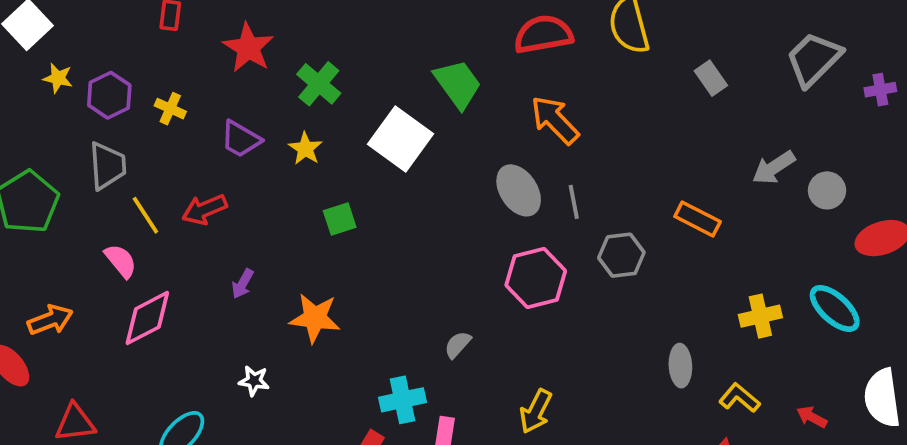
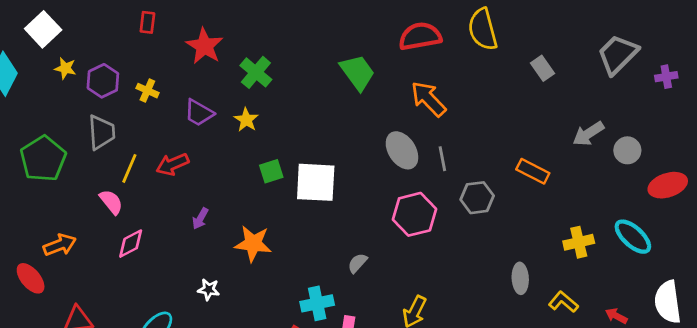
white square: (401, 139) -> (316, 182), moved, turned -33
yellow line: (145, 215) -> (129, 168), turned 56
pink diamond: (147, 318) -> (131, 244), size x0.7

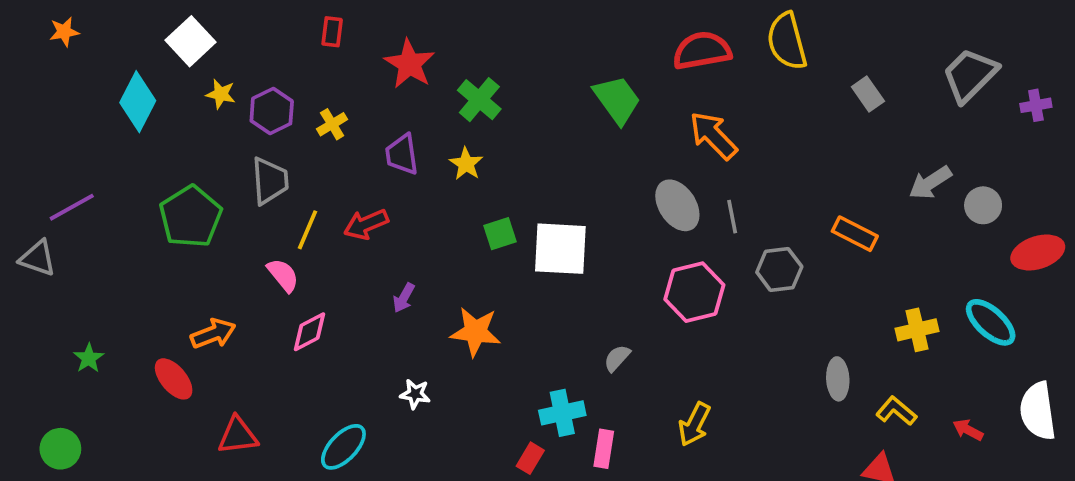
yellow cross: (147, 91) -> (332, 124), turned 35
purple trapezoid: (199, 113) -> (402, 154), turned 52

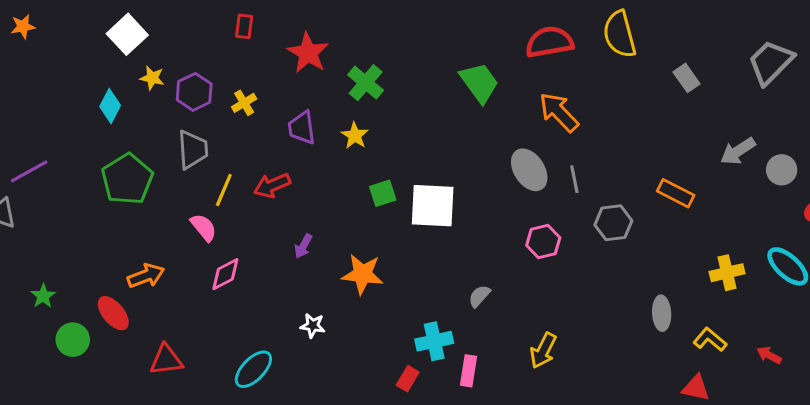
cyan diamond: (138, 102) -> (110, 106), moved, size x0.7
pink hexagon: (694, 292) -> (543, 241), size x0.7
green circle: (60, 449) -> (73, 340), moved

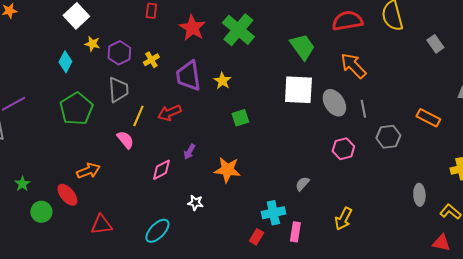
green cross: (366, 83) -> (238, 30), moved, size x1.4
purple trapezoid: (302, 128) -> (188, 76), size x1.4
white square: (433, 206) -> (298, 90), moved
pink diamond: (225, 274) -> (161, 170), moved

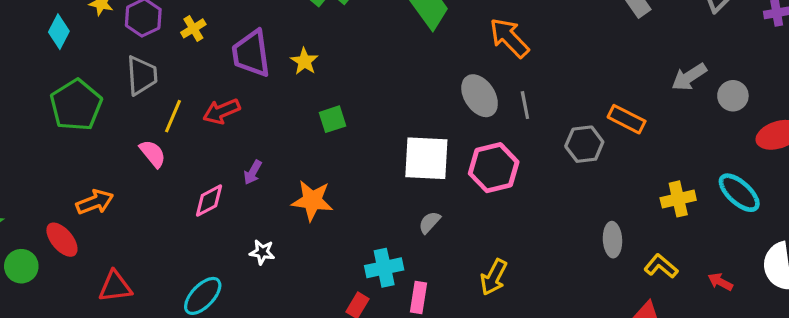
white square: (298, 90) -> (426, 158), moved
gray hexagon: (388, 137) -> (584, 144), moved
pink hexagon: (343, 149) -> (494, 168), size x1.4

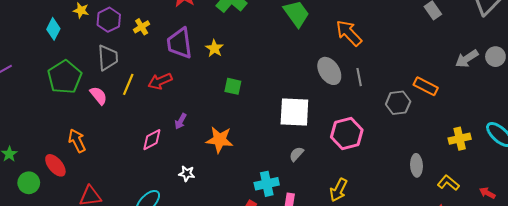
gray circle: (733, 96) -> (495, 57), moved
green square: (333, 119) -> (233, 86), turned 30
pink semicircle: (153, 154) -> (98, 96), moved
pink hexagon: (494, 168) -> (347, 134), moved
orange arrow: (95, 202) -> (77, 141), turned -95

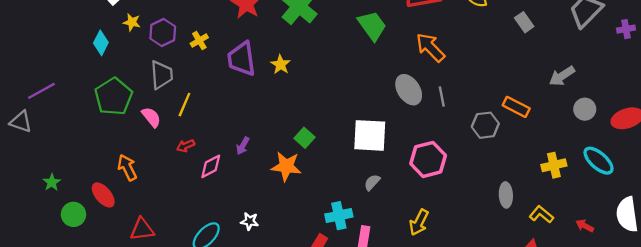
gray circle: (495, 57) -> (585, 109), moved
red arrow: (160, 81) -> (186, 146), moved, size x0.7
green square: (233, 86) -> (305, 138), moved, turned 30
white star: (187, 174) -> (250, 221), moved

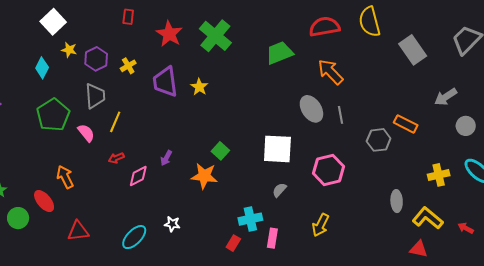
gray rectangle: (524, 22) -> (413, 50), size x1.6
green trapezoid: (372, 26) -> (279, 53), turned -76
yellow L-shape: (541, 214) -> (428, 218), size x1.4

